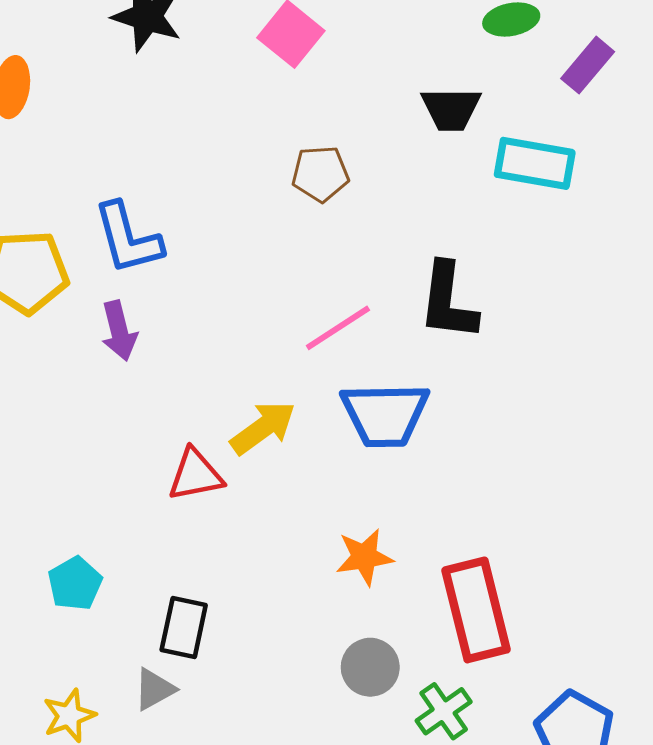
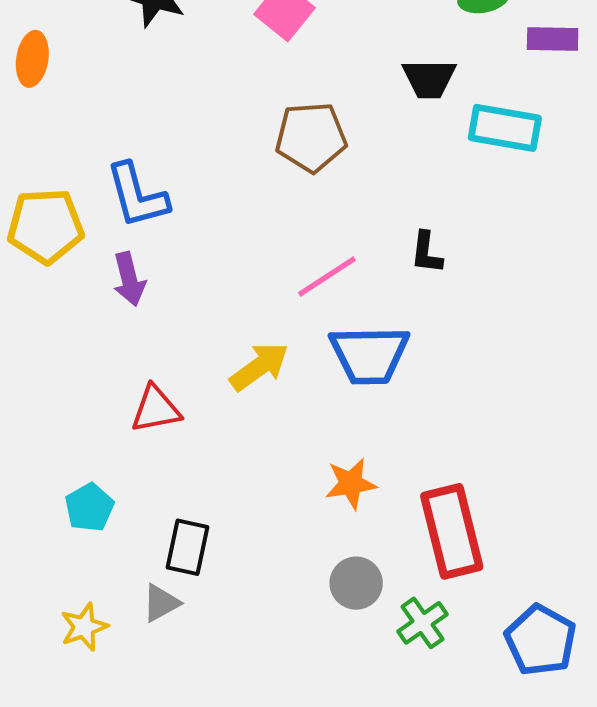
purple rectangle: (588, 65) -> (553, 39), turned 51
brown pentagon: (320, 174) -> (311, 137), size x1.4
black L-shape: (448, 301) -> (426, 253), size x0.6
red triangle: (195, 475) -> (156, 409), moved

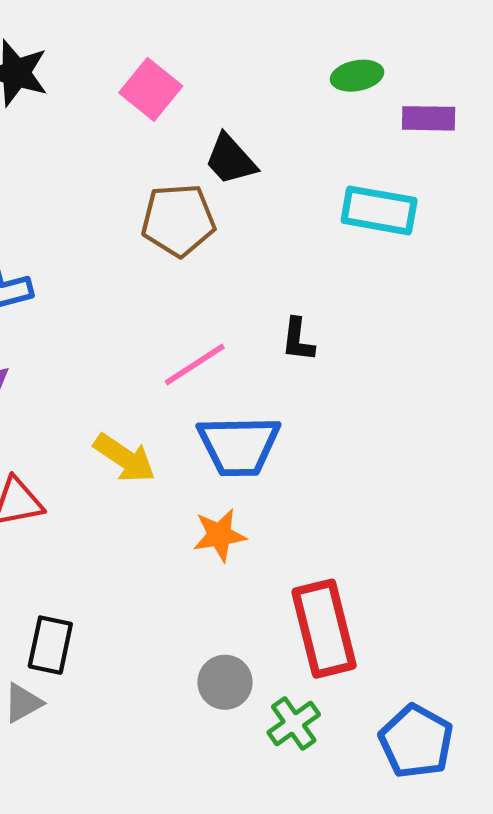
black trapezoid: (429, 79) -> (231, 160), moved, turned 48
yellow arrow: (259, 367) -> (125, 458), turned 70
orange star: (351, 484) -> (219, 535), moved

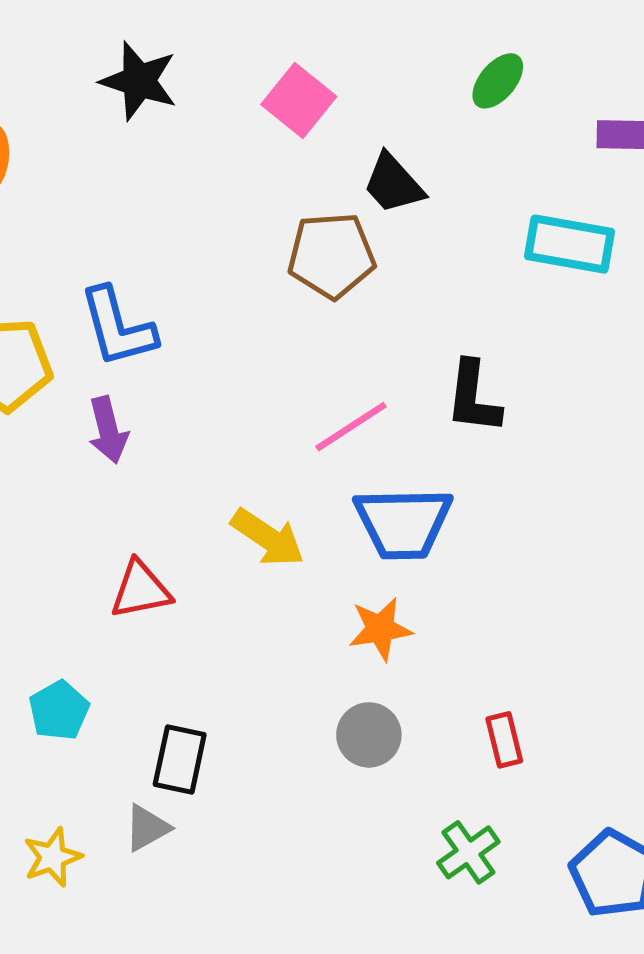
green ellipse: (357, 76) -> (498, 81), moved, turned -39
black L-shape: (298, 340) -> (473, 397), size x1.4
red rectangle: (324, 629) -> (504, 740), size x0.5
gray circle: (225, 682) -> (369, 735), moved

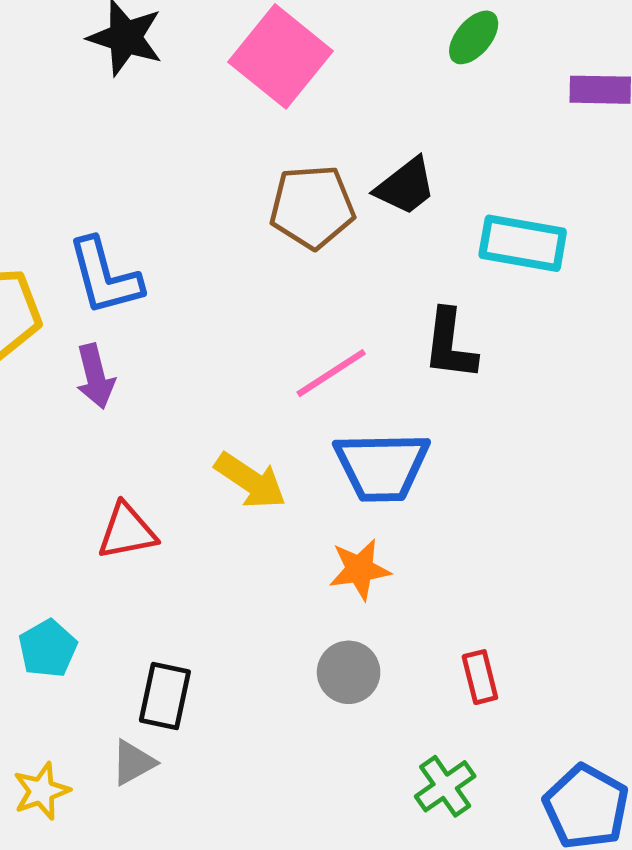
pink square: (299, 100) -> (280, 56), size x1.4
black trapezoid: (393, 184) -> (406, 186), moved, turned -86
cyan rectangle: (570, 244) -> (523, 243), moved

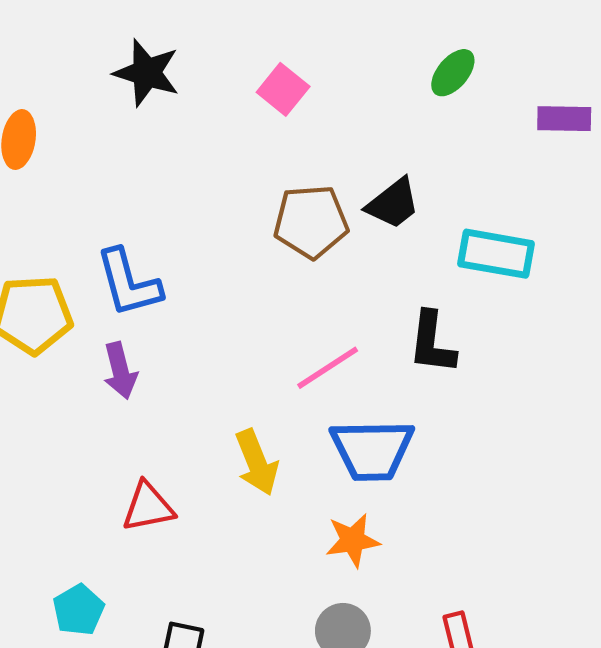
pink square: (280, 56) -> (283, 89), size x0.6
yellow arrow: (250, 481) -> (257, 462), turned 34

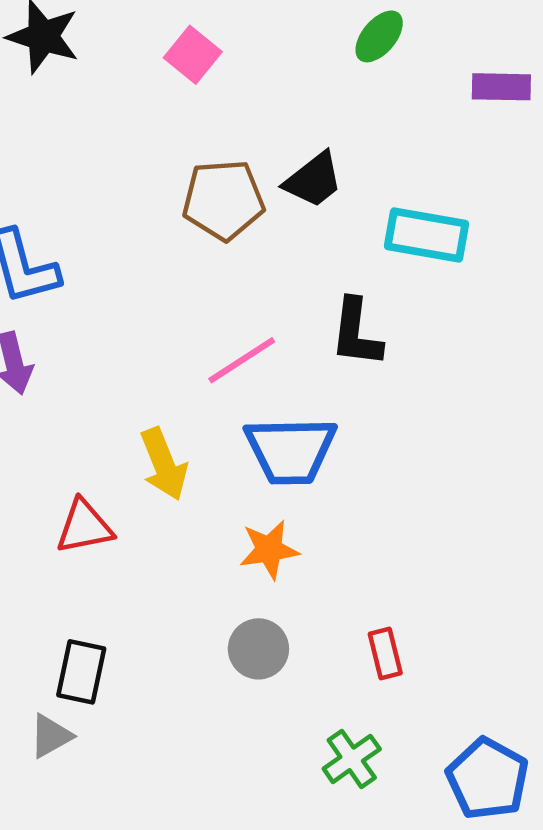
red triangle: (148, 507) -> (84, 527), moved

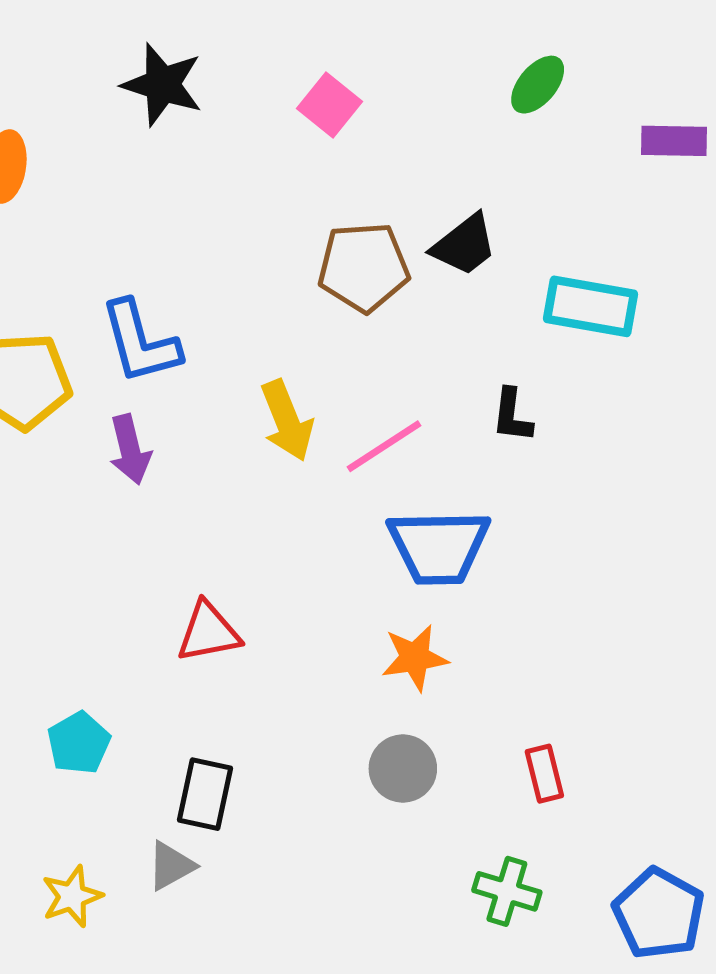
black L-shape: (356, 333) -> (512, 415), size x0.7
yellow arrow: (164, 464) -> (287, 421), moved
green cross: (352, 759) -> (507, 891), turned -38

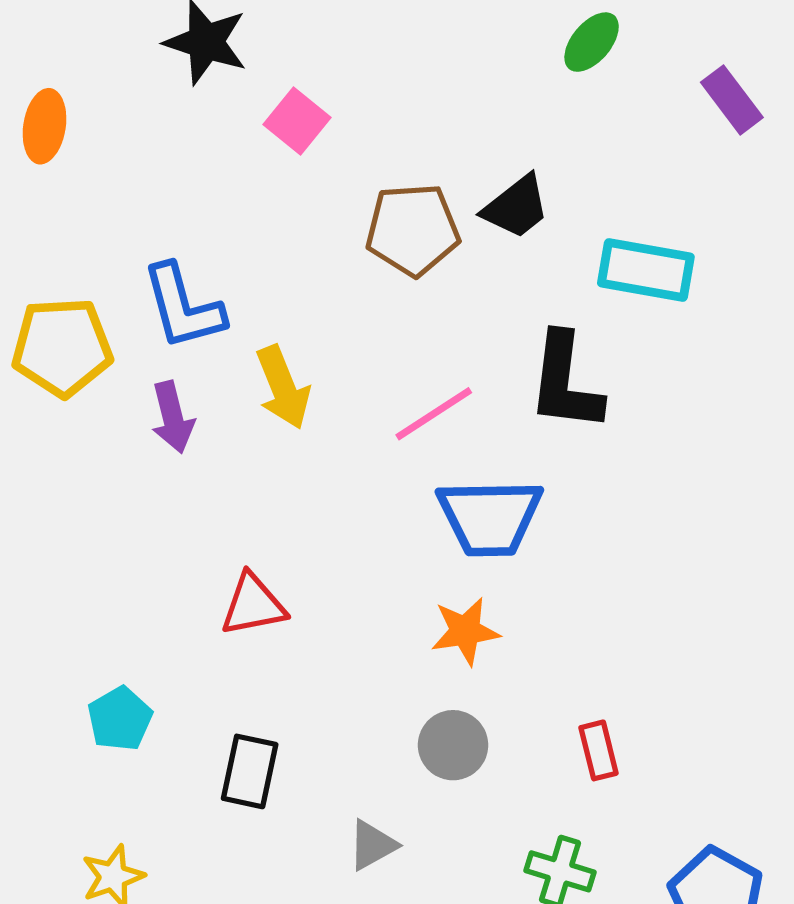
pink square: (330, 105) -> (297, 121), moved
purple rectangle: (674, 141) -> (732, 100), turned 52
black L-shape: (512, 415) -> (565, 382), size x1.8
yellow arrow: (287, 421) -> (283, 387), moved
gray triangle: (171, 866) -> (372, 845), moved

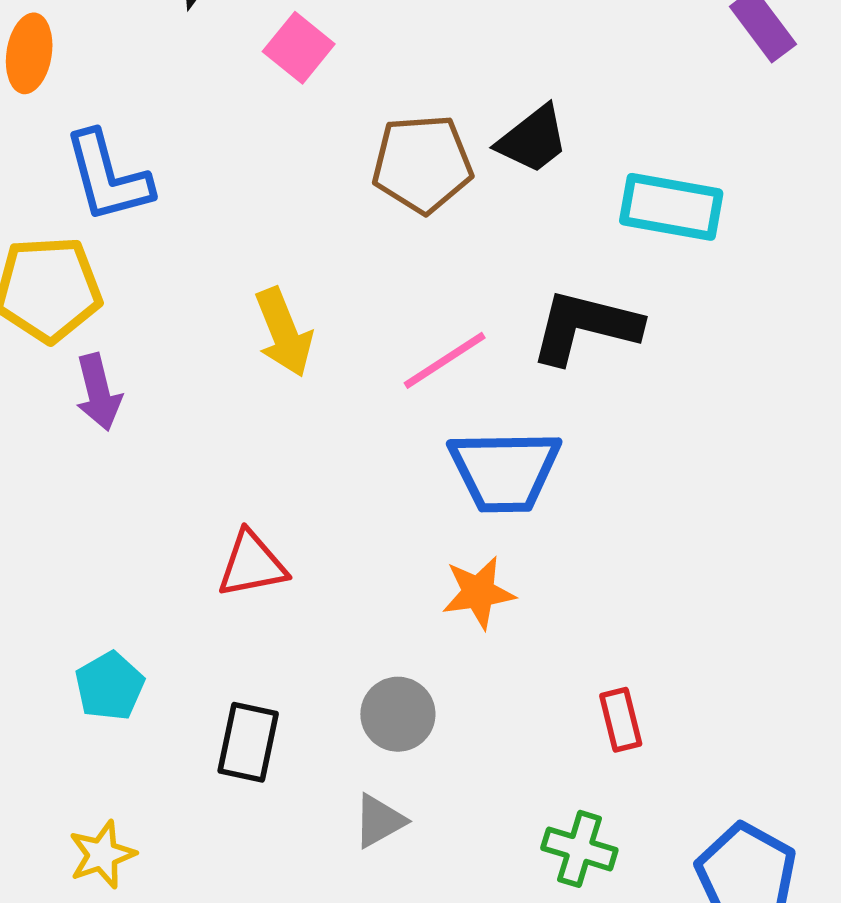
blue L-shape: (183, 307) -> (108, 177), moved
black L-shape: (565, 382) -> (585, 327), turned 97
purple arrow: (172, 417) -> (98, 392), moved
gray circle: (453, 745) -> (398, 714), moved

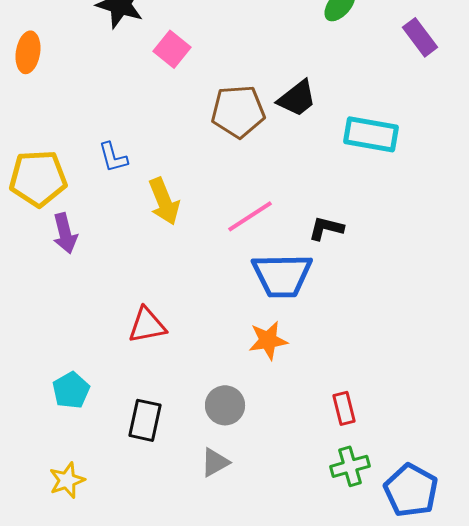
blue L-shape: (108, 177) -> (113, 157), moved, size x0.6
black L-shape: (585, 327) -> (326, 228), moved, size x0.6
green cross: (579, 849) -> (350, 466), moved, turned -33

